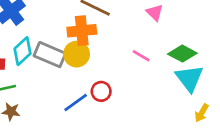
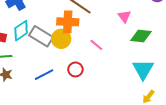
green diamond: (182, 54) -> (141, 36), moved, turned -30
pink line: (141, 56) -> (96, 45), moved
blue line: (76, 102) -> (44, 75), moved

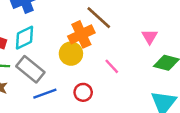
orange cross: (68, 22) -> (81, 34), turned -35
gray rectangle: (41, 36) -> (30, 69), moved

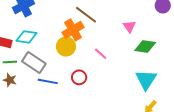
cyan diamond: (24, 38) -> (26, 37), turned 40
blue line: (45, 94) -> (48, 81), turned 36

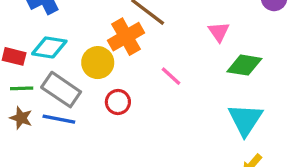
yellow circle: (66, 46) -> (98, 63), moved
red circle: (79, 77) -> (118, 102), moved
blue line: (48, 81) -> (59, 119), moved

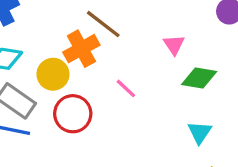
red circle: (118, 102) -> (73, 114), size x1.5
cyan triangle: (245, 120) -> (200, 132), size x0.7

